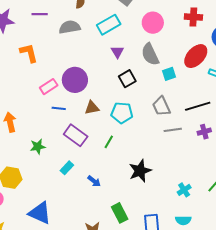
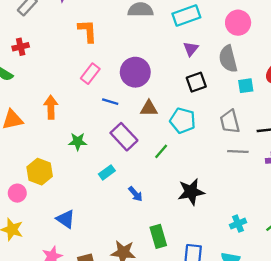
pink rectangle: (49, 87) -> (90, 74), moved, turned -30
blue triangle: (40, 213) -> (66, 219), size x0.7

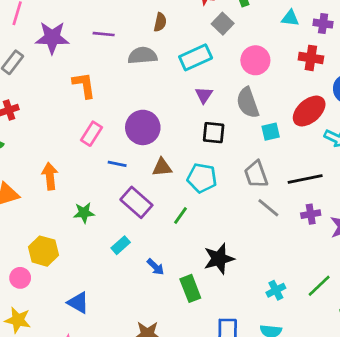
black square: (196, 82) -> (214, 133), turned 30
gray line: (238, 151) -> (268, 208), turned 42
green rectangle: (158, 236) -> (190, 288), moved

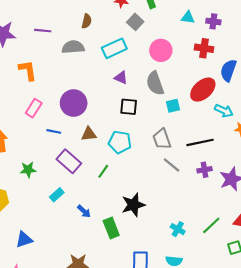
purple triangle: (204, 95) -> (121, 78), turned -40
cyan cross: (276, 290) -> (178, 229), turned -32
blue triangle: (78, 303) -> (24, 239), turned -48

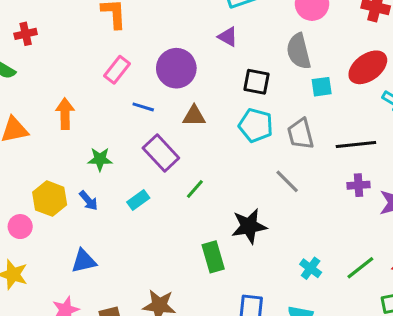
purple triangle: (121, 78) -> (228, 37), moved
cyan pentagon: (120, 142) -> (256, 125), moved
gray line: (172, 165) -> (287, 181), moved
green line: (103, 171) -> (195, 189), moved
blue arrow: (84, 211) -> (88, 201), moved

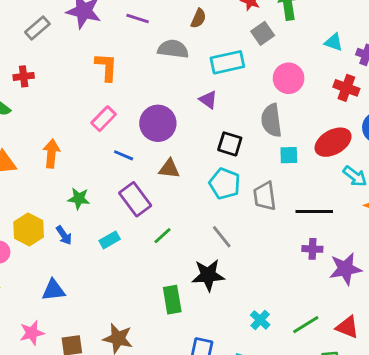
gray line: (287, 181) -> (222, 237), moved

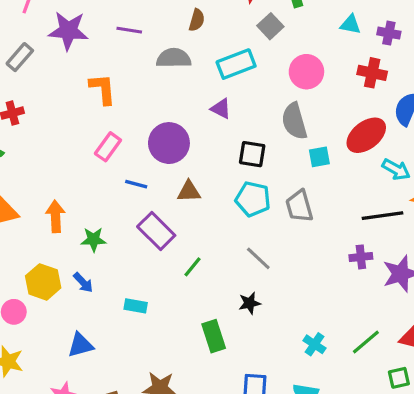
orange arrow: (51, 154) -> (55, 216), moved
black line: (314, 212) -> (382, 216), moved
cyan rectangle: (110, 240) -> (136, 306), moved, turned 48
black star: (208, 275) -> (250, 303), size x0.6

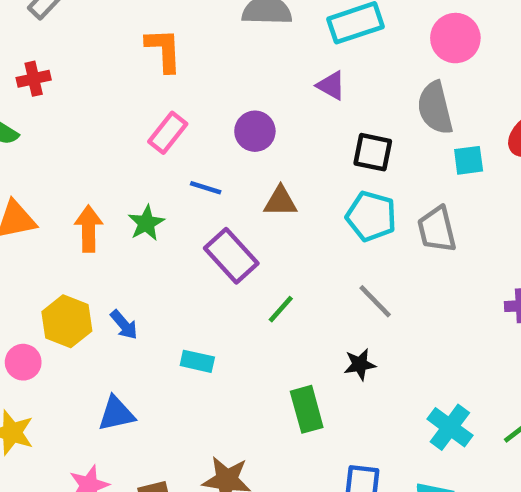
purple circle: (169, 143) -> (255, 131), size x0.7
green star: (94, 239) -> (146, 223), moved, turned -30
cyan cross: (315, 344) -> (450, 427), size x1.4

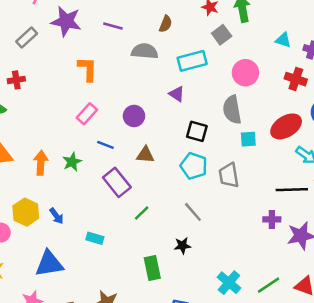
blue triangle: (116, 414) -> (49, 264), size x1.4

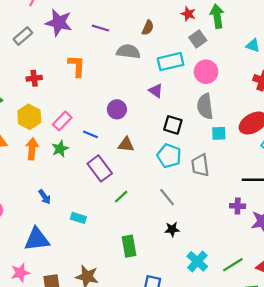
pink circle: (245, 73) -> (206, 72), moved
red cross: (16, 80) -> (34, 78), moved
pink rectangle: (87, 114) -> (62, 121), moved
yellow hexagon: (26, 212) -> (29, 117), moved
black star: (182, 246) -> (172, 229), moved

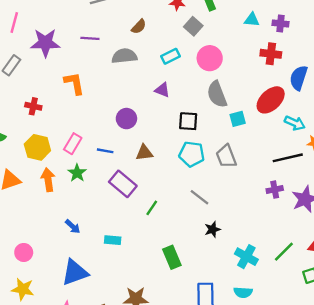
brown semicircle: (148, 28) -> (139, 27), turned 32
cyan rectangle: (171, 62) -> (170, 56), size x0.7
red cross: (34, 78) -> (33, 106), turned 32

